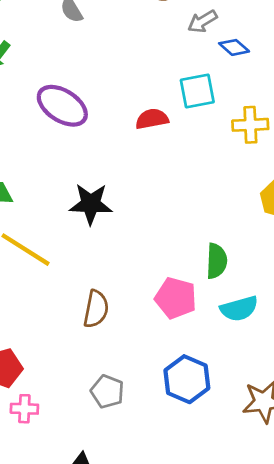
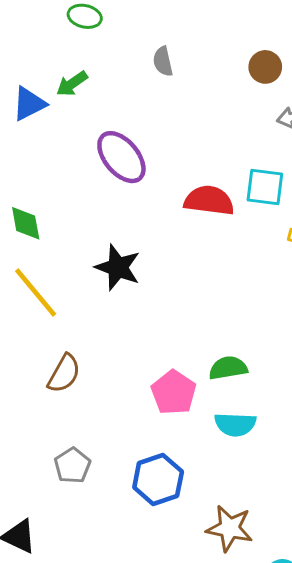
red semicircle: (152, 119) -> (209, 200), size x1.4
green semicircle: (217, 261) -> (228, 368), turned -120
brown semicircle: (96, 309) -> (64, 374), moved

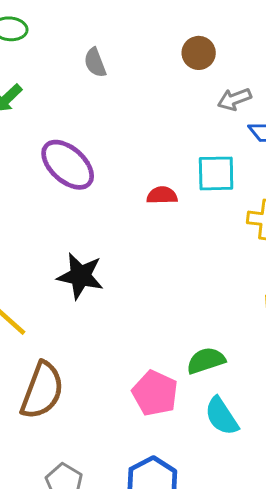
red semicircle: (209, 200) -> (162, 195), size x0.6
brown semicircle: (64, 374) -> (42, 390), size x1.4
cyan semicircle: (235, 424) -> (222, 416), turned 63

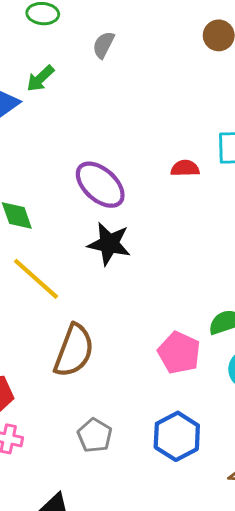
gray semicircle: (95, 63) -> (103, 45), moved, turned 48
purple ellipse: (68, 165) -> (100, 185), moved

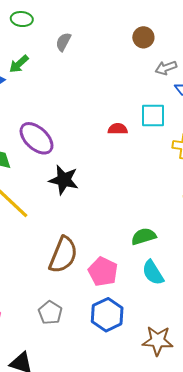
purple ellipse: (100, 185) -> (36, 138), moved
brown semicircle: (74, 351) -> (63, 255), moved
pink pentagon: (179, 353) -> (103, 272), moved

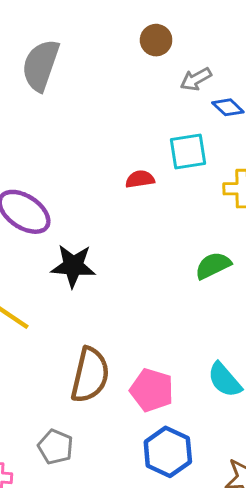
gray semicircle: (63, 42) -> (41, 65), size x1.8
green semicircle: (144, 236) -> (213, 266), moved
gray pentagon: (50, 313) -> (56, 447), moved

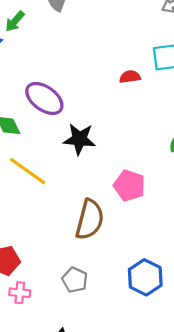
pink pentagon: (152, 390) -> (129, 186), moved
gray pentagon: (56, 447) -> (75, 280), moved

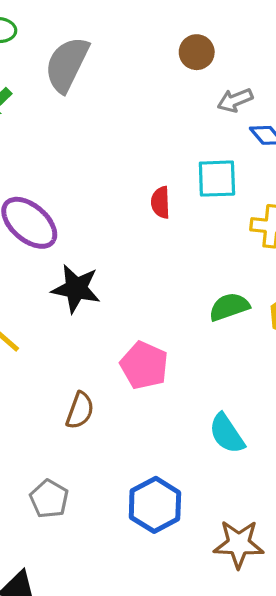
red semicircle: (130, 77) -> (161, 202), turned -90
brown semicircle: (90, 219) -> (80, 410), size x0.6

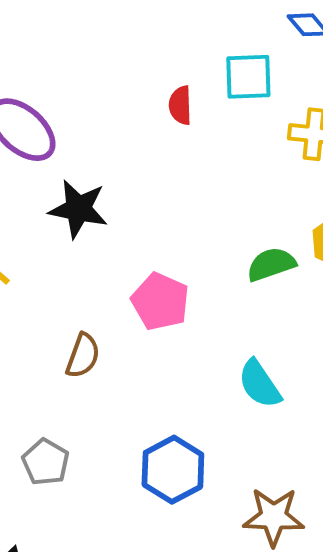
green semicircle: (229, 307) -> (271, 264), moved

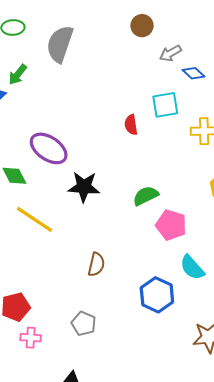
green semicircle: (271, 264) -> (146, 196), moved
pink pentagon: (160, 301) -> (171, 225), moved
blue hexagon: (173, 470) -> (157, 295), moved

